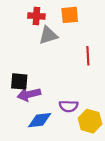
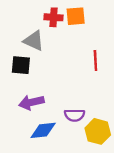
red cross: (36, 16) -> (54, 17), moved
gray triangle: (48, 35) -> (34, 41), moved, turned 42
black square: (19, 81) -> (21, 65), moved

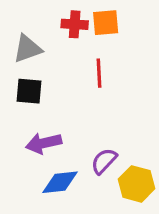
gray triangle: (34, 41) -> (27, 49), moved, turned -45
red line: (95, 60) -> (99, 73), moved
purple semicircle: (74, 115) -> (104, 161), turned 132

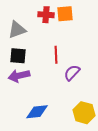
red line: (99, 73) -> (56, 55), moved
purple arrow: (44, 143) -> (19, 76), moved
purple semicircle: (104, 161) -> (72, 73), moved

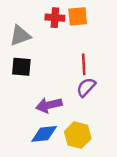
red line: (56, 55) -> (84, 64), moved
purple arrow: (19, 76) -> (49, 105), moved
yellow hexagon: (84, 113) -> (78, 135), moved

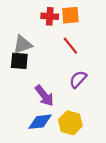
gray triangle: (20, 36) -> (23, 45), moved
red line: (84, 64) -> (70, 46), moved, turned -36
purple arrow: (49, 105) -> (44, 96), turned -115

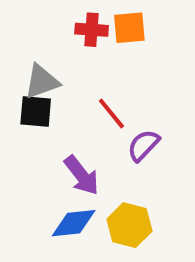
red line: (70, 46) -> (111, 113), moved

